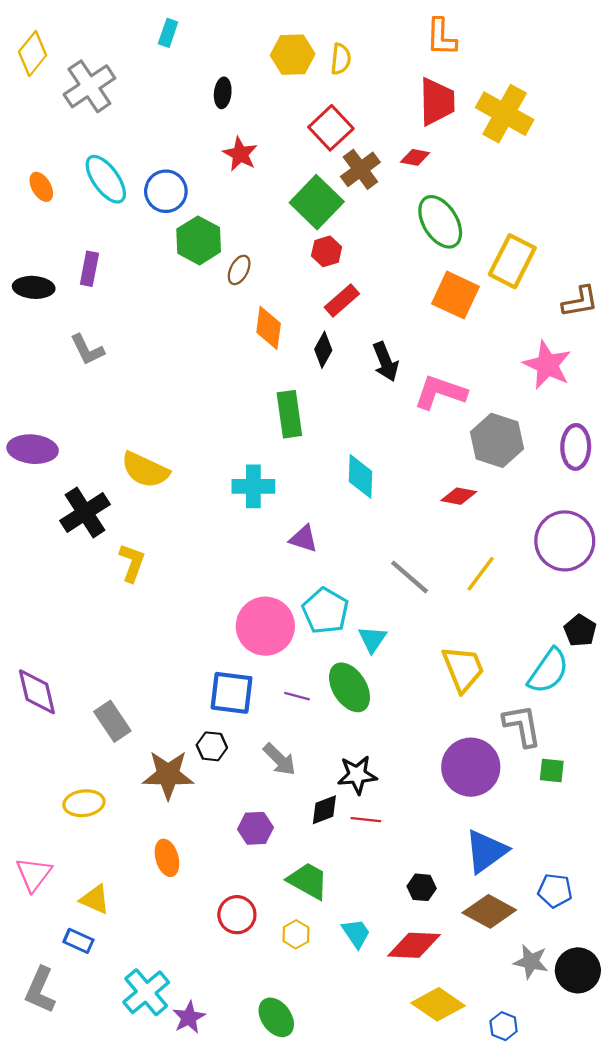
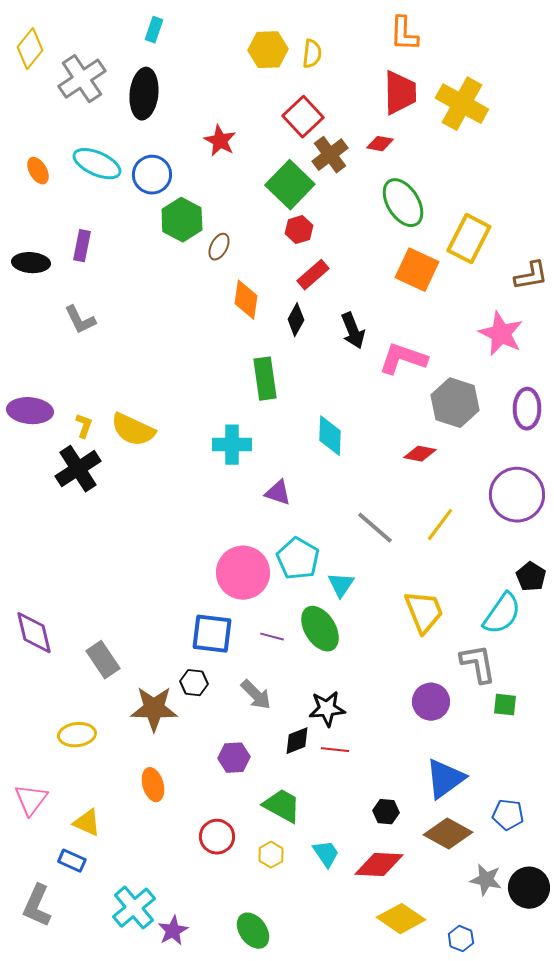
black ellipse: (223, 93) -> (144, 94), moved, size x1.8
cyan ellipse: (106, 179) -> (97, 164), turned -30
yellow L-shape: (132, 563) -> (84, 426), moved, size x0.7
purple circle: (471, 767) -> (431, 702), size x0.7

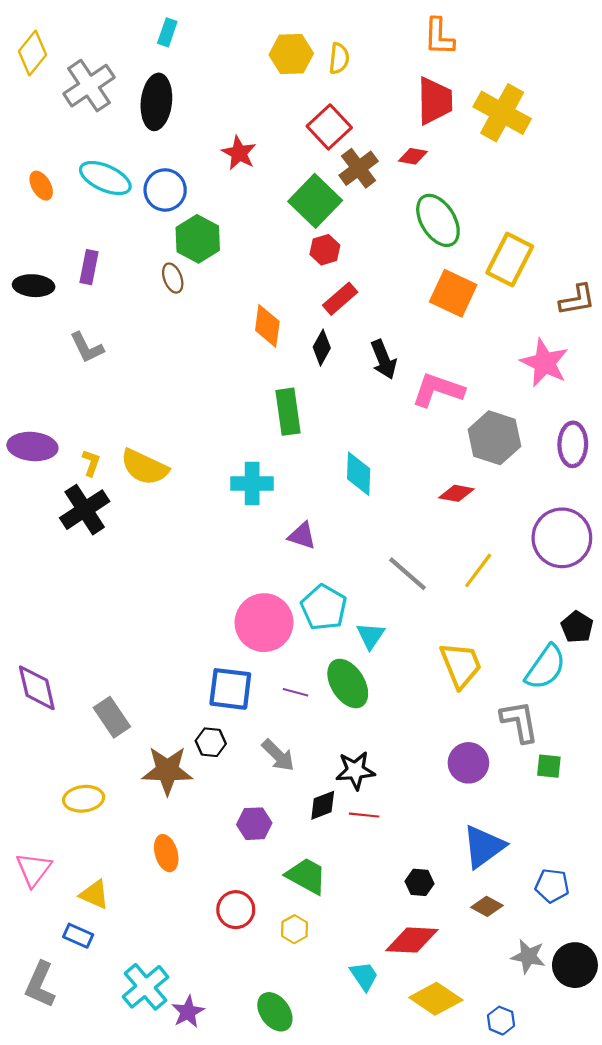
brown ellipse: (219, 247) -> (173, 278), moved, turned -48
brown diamond: (448, 834) -> (487, 906), size x0.6
cyan trapezoid: (326, 854) -> (364, 976), moved

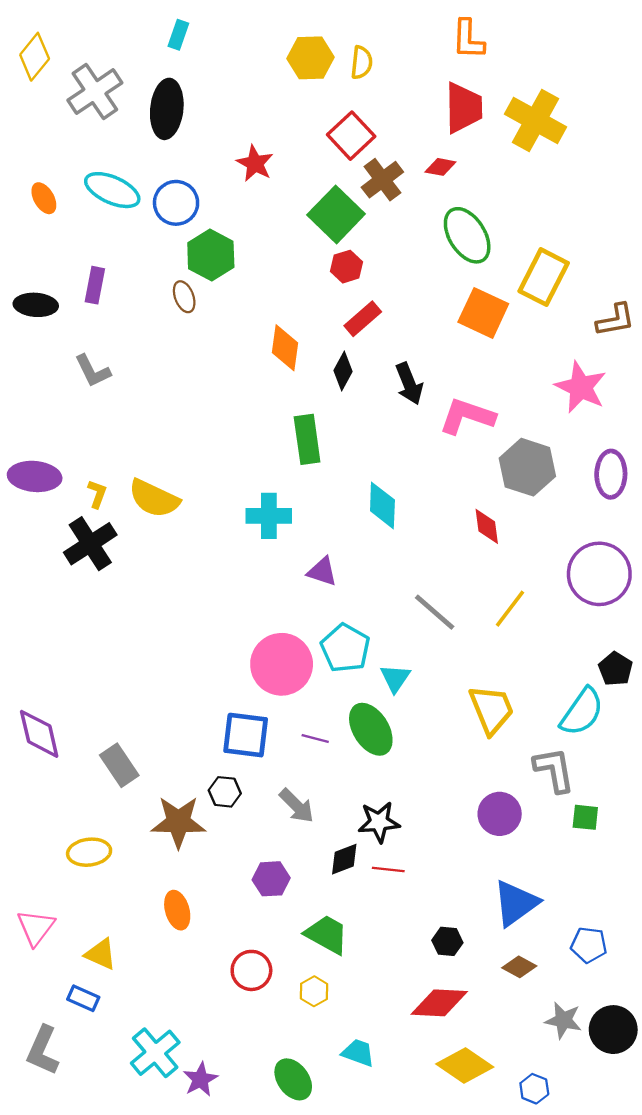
red diamond: (456, 493) -> (487, 526), turned 72
cyan trapezoid: (364, 976) -> (358, 1053), moved, turned -36

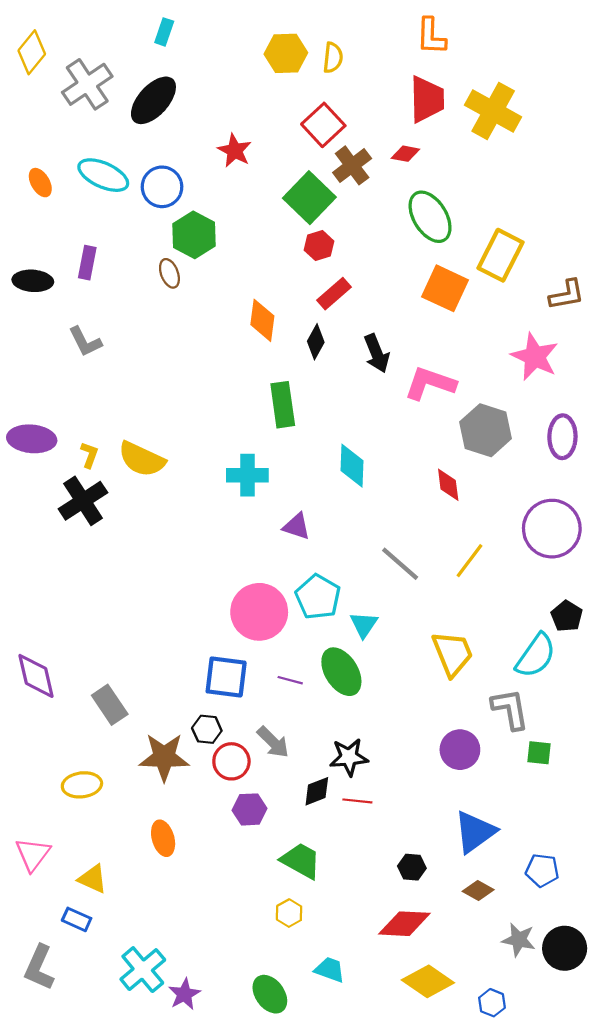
black ellipse: (167, 109) -> (153, 100), turned 36
red circle: (251, 970) -> (231, 761), moved

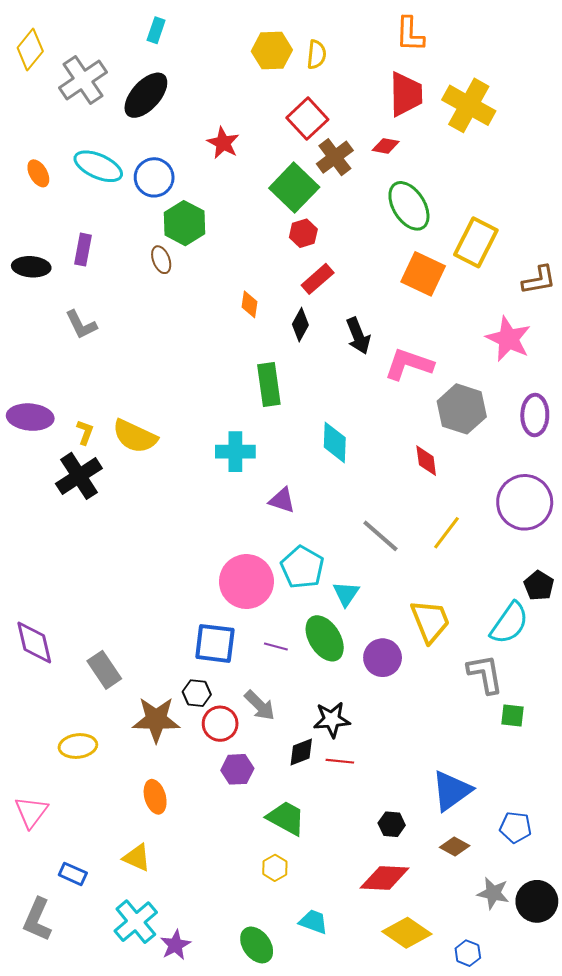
orange diamond: (262, 320) -> (250, 304), size x0.7
purple circle: (460, 750) -> (383, 658), moved
yellow triangle: (93, 879) -> (137, 858), moved

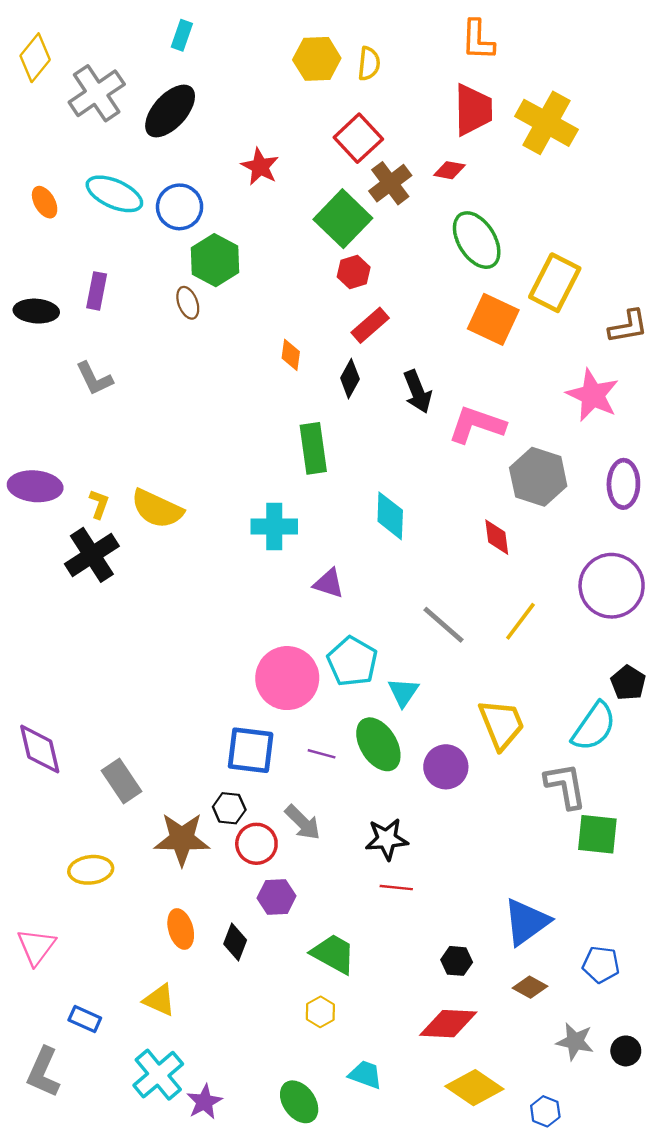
green square: (512, 716) -> (597, 834), size x1.5
black diamond: (301, 752) -> (235, 942), moved, turned -48
black circle: (537, 901) -> (626, 1051), size x0.6

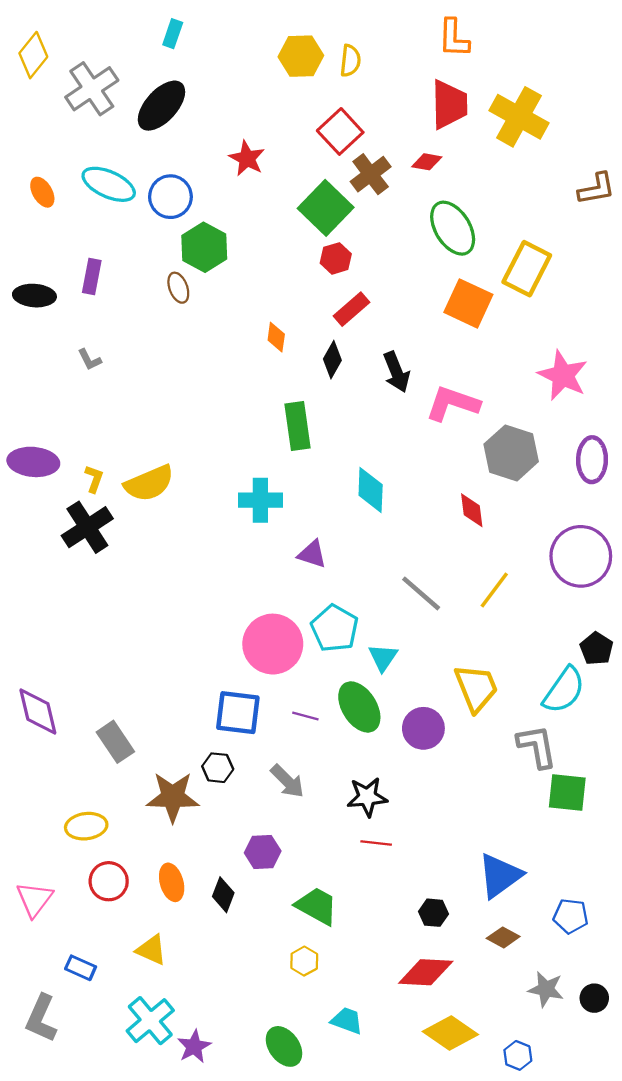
brown L-shape: (628, 326) -> (597, 189), moved
gray L-shape: (94, 379) -> (90, 360), size x0.7
yellow semicircle: (157, 509) -> (149, 483), turned -48
red circle: (256, 844) -> (109, 881), moved

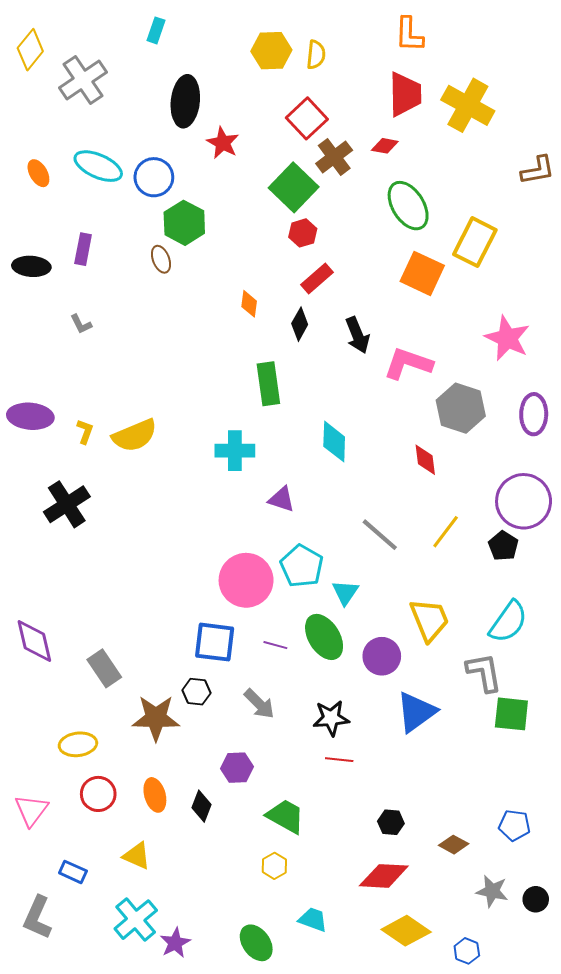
black ellipse: (161, 106) -> (185, 101), moved, turned -36
black cross: (87, 527) -> (67, 504), moved
black pentagon: (597, 649) -> (503, 546), moved
blue triangle: (500, 876) -> (416, 712), moved

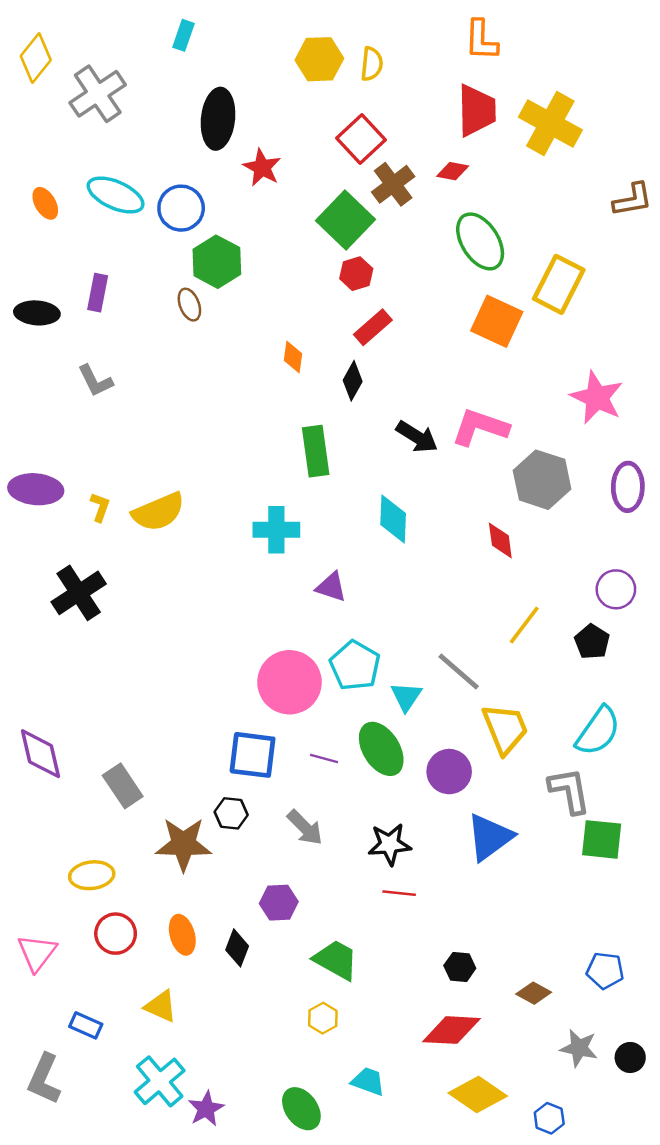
gray L-shape: (81, 324) -> (95, 381), size x1.4
black arrow: (357, 335) -> (417, 437), moved, turned -36
purple circle: (524, 501) -> (616, 589), size x0.6
gray line: (380, 535) -> (459, 672), moved

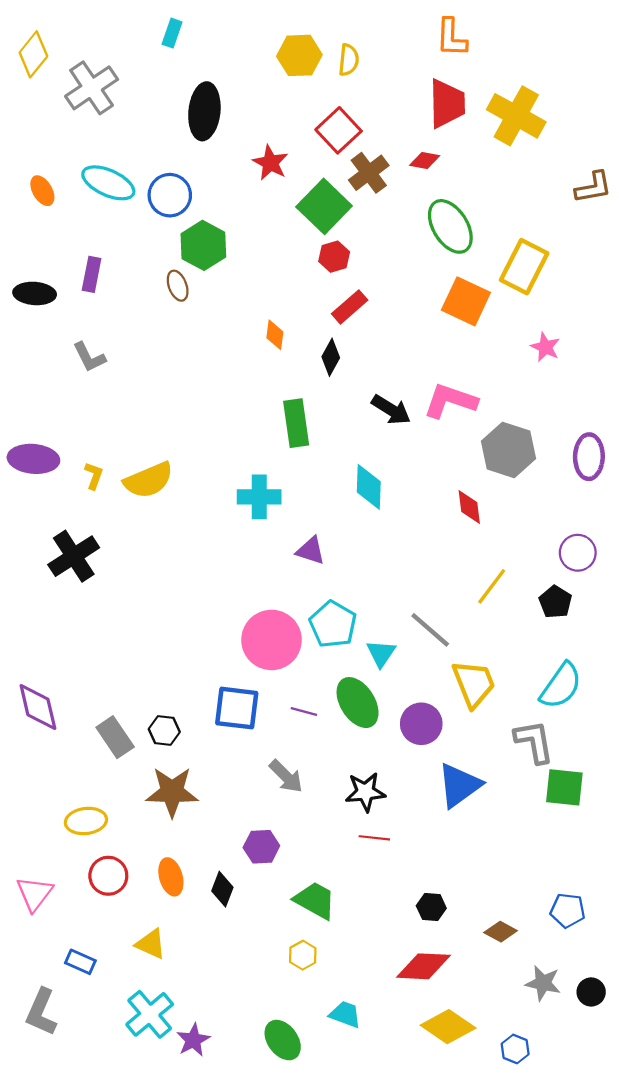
red star: (262, 168) -> (270, 163), moved
pink star: (597, 398) -> (545, 347), moved, size x0.6
black hexagon: (231, 813) -> (164, 730), moved

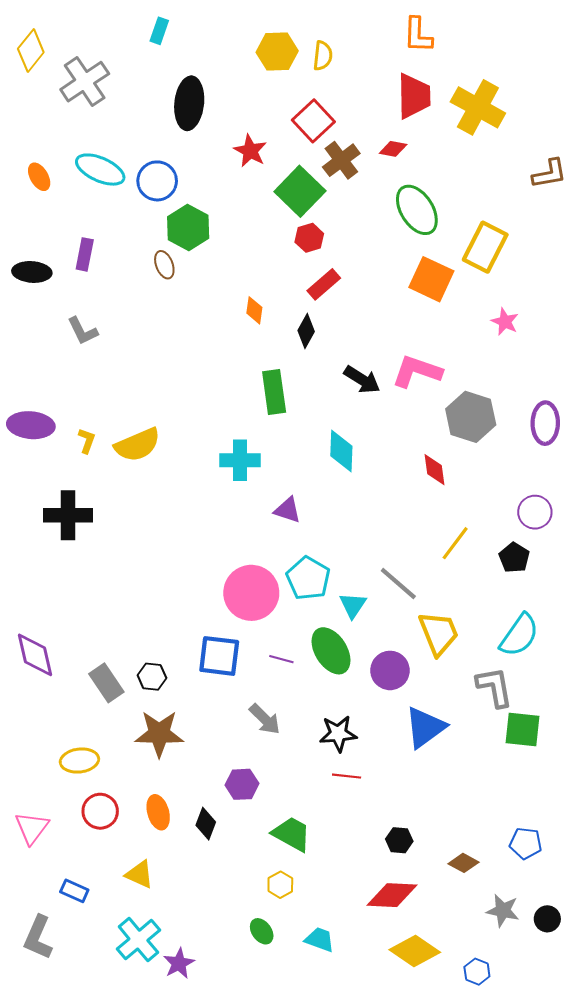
black cross: (74, 556) -> (68, 515), turned 33
green ellipse: (283, 1040) -> (262, 931), moved, size x0.7

